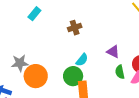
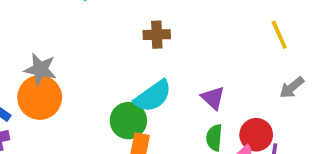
cyan semicircle: (82, 60) -> (153, 96), size x1.5
orange circle: (36, 76) -> (40, 97), moved

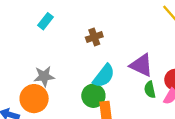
gray star: (40, 69) -> (44, 76), moved
purple triangle: (213, 98) -> (141, 65), size x1.5

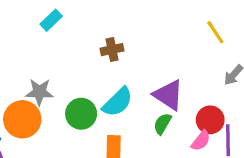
green semicircle: (150, 90) -> (162, 124), moved, turned 35
green circle: (93, 96) -> (81, 114), moved

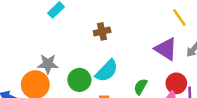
purple triangle: (168, 95) -> (166, 49), moved

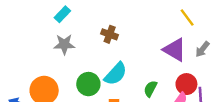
brown cross: (102, 31) -> (110, 34), turned 35
gray star: (48, 64) -> (64, 44), moved

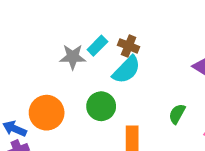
cyan rectangle: (62, 14) -> (97, 46), moved
cyan semicircle: (116, 74) -> (126, 70), moved

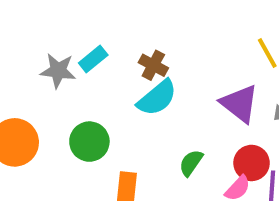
brown cross: (129, 46) -> (153, 65), moved
cyan semicircle: (126, 70) -> (157, 98), moved

